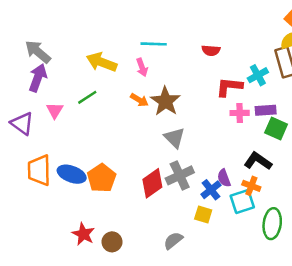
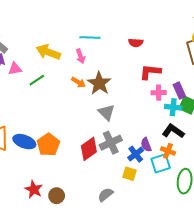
cyan cross: (258, 75) -> (173, 107), moved, turned 35
pink triangle: (55, 110) -> (15, 69), moved, turned 48
purple rectangle: (266, 110) -> (179, 91), turned 70

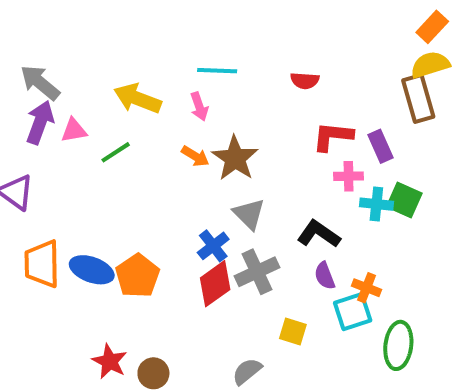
purple rectangle: (179, 91) -> (380, 146), moved
black L-shape: (173, 131) -> (319, 234), moved
blue cross: (136, 154) -> (213, 246), moved

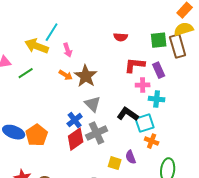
cyan line: (217, 71) -> (52, 32), moved, turned -60
green square: (404, 200) -> (159, 40), moved, turned -30
purple semicircle: (325, 276) -> (131, 157), moved
cyan square: (353, 312) -> (145, 123), moved

